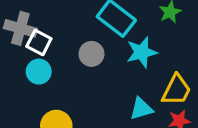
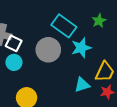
gray circle: (91, 54) -> (48, 50), size x1.5

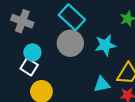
cyan rectangle: (64, 26) -> (72, 17), moved
white square: (14, 43) -> (29, 67), moved

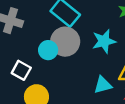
cyan circle: (32, 52) -> (48, 50), moved

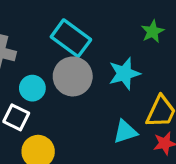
cyan circle: (48, 50) -> (32, 88), moved

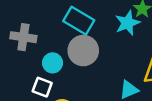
cyan star: (124, 74) -> (127, 23), moved

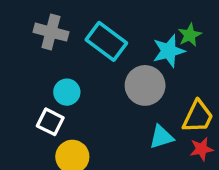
gray cross: (23, 37) -> (51, 32), moved
gray circle: (83, 51) -> (145, 85), moved

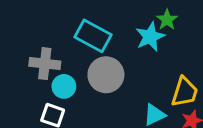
gray cross: (51, 32) -> (45, 64), moved
gray circle: (145, 85) -> (106, 75), moved

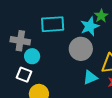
cyan rectangle: (93, 36) -> (53, 24), turned -35
gray circle: (106, 75) -> (81, 49), moved

